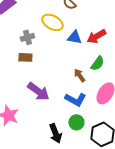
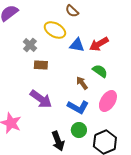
gray cross: (27, 37) -> (30, 45), turned -32
brown rectangle: (25, 57) -> (41, 65), moved
green semicircle: (97, 63) -> (100, 71), turned -91

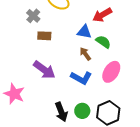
blue triangle: (77, 45) -> (84, 32), moved
green circle: (79, 130) -> (82, 111), moved

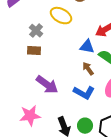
brown rectangle: (44, 36) -> (34, 51), moved
pink star: (14, 94) -> (30, 116), moved, turned -30

